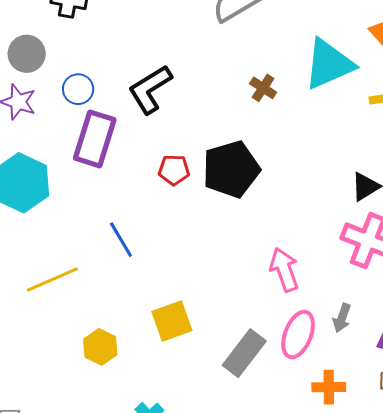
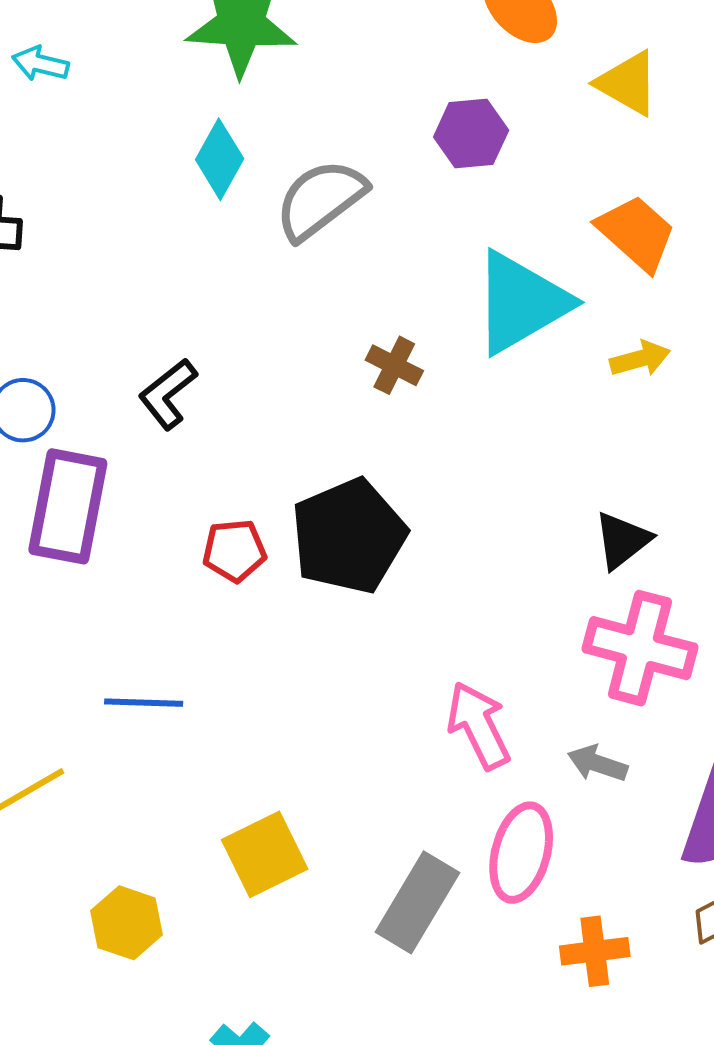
black L-shape: (150, 89) -> (168, 394), size x0.7
blue line: (121, 240) -> (144, 703), turned -51
gray arrow: (342, 318) -> (597, 763), moved, turned 96

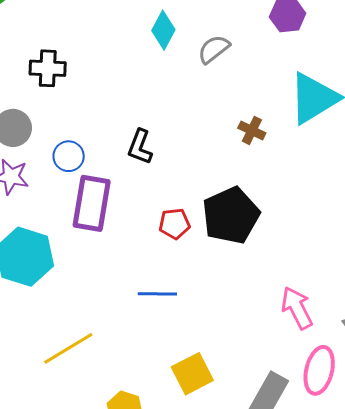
gray semicircle: (320, 199) -> (214, 49), size x0.7
black L-shape: (168, 394) -> (140, 147), turned -30
blue line: (144, 703) -> (157, 294), moved

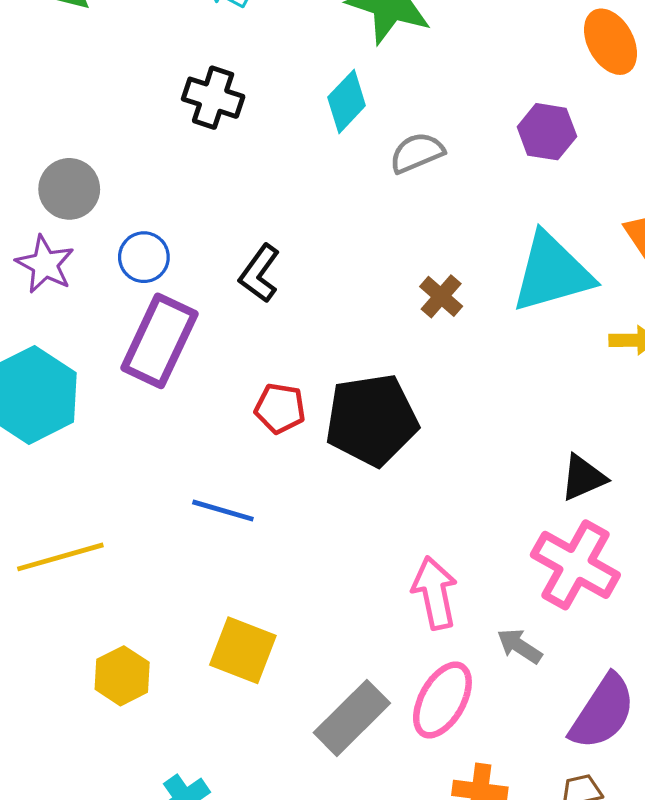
black cross: (48, 68) -> (213, 98), moved
yellow square: (192, 374) -> (243, 650), turned 33

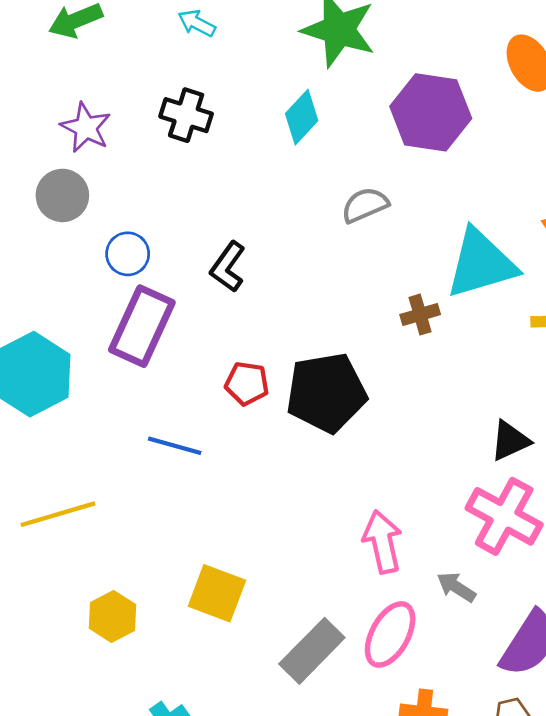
purple hexagon: (547, 132) -> (431, 112), moved, size x1.6
gray semicircle: (417, 153) -> (365, 205), moved
purple star: (45, 264) -> (86, 128), moved
brown cross: (441, 296) -> (420, 315), moved, turned 33
blue line: (223, 511) -> (175, 446), moved

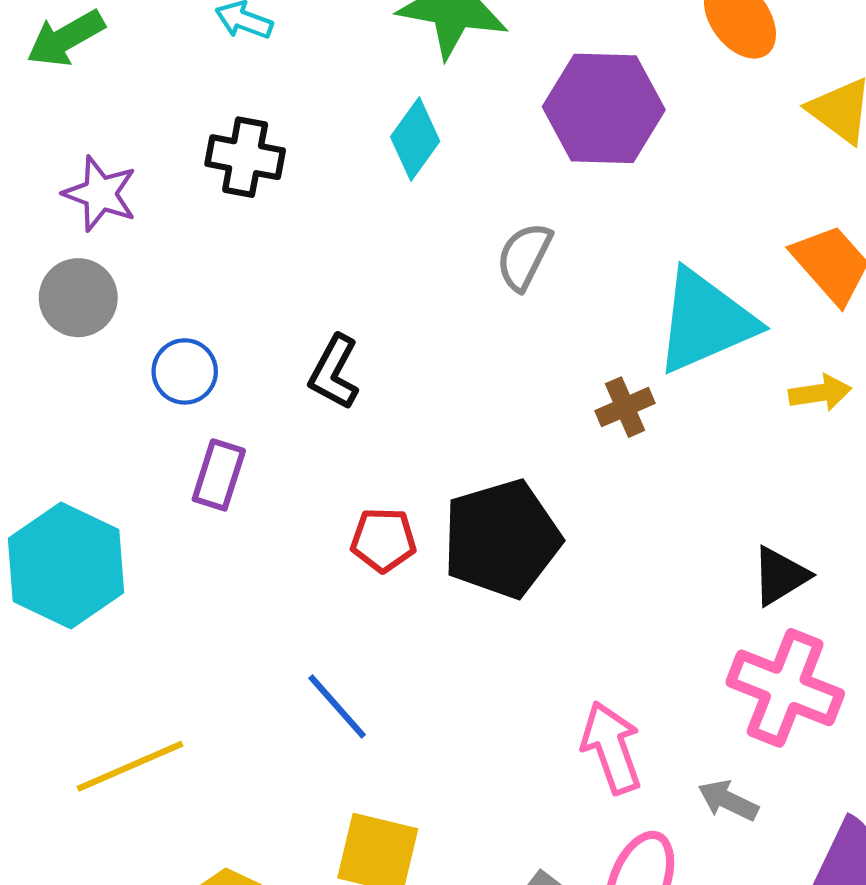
gray semicircle: (365, 205) -> (524, 256), turned -33
purple rectangle: (142, 326) -> (219, 475), size x0.6
blue line: (175, 446) -> (337, 706), moved, turned 40

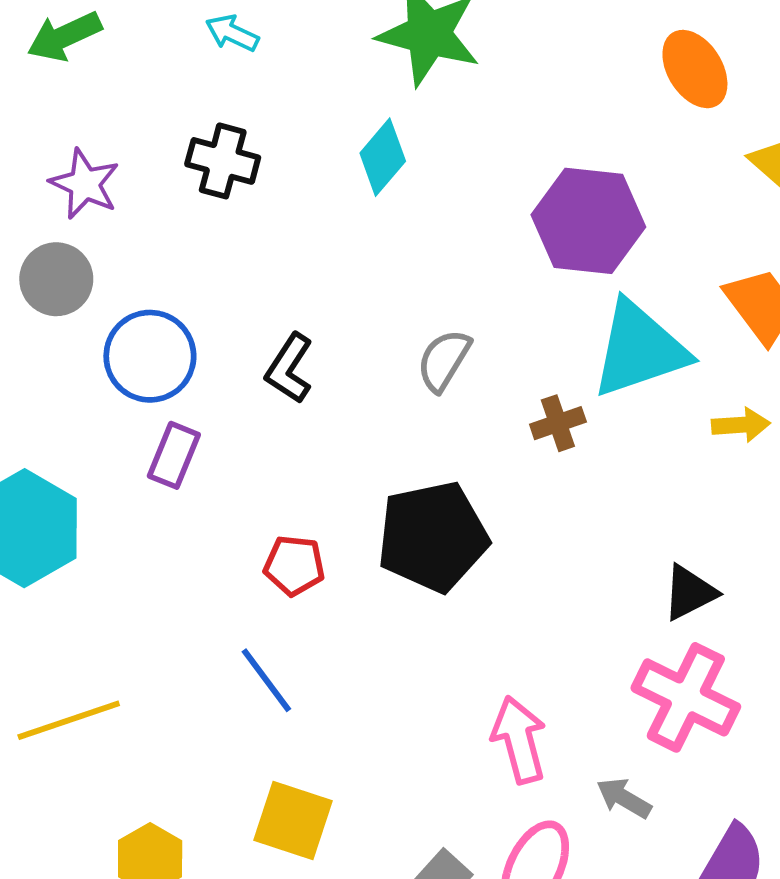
purple hexagon: (604, 108) -> (588, 221), moved
gray semicircle: (524, 256) -> (444, 360), moved
blue circle: (185, 371) -> (150, 356), size x1.5
red pentagon: (383, 540) -> (294, 565), moved

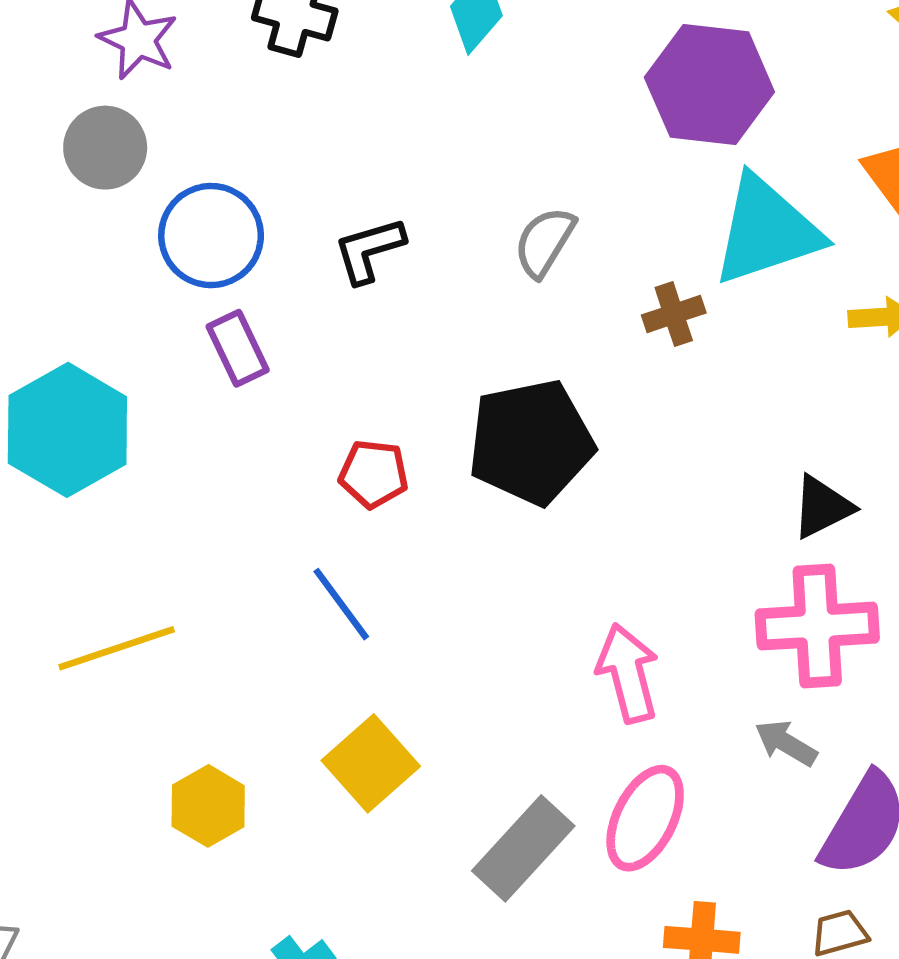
black L-shape: (289, 368) -> (369, 250), turned 40
purple rectangle: (174, 455) -> (238, 348), turned -48
pink cross: (686, 697) -> (817, 626), turned -30
gray arrow: (624, 798) -> (786, 743), moved
yellow square: (293, 820) -> (371, 763), turned 30

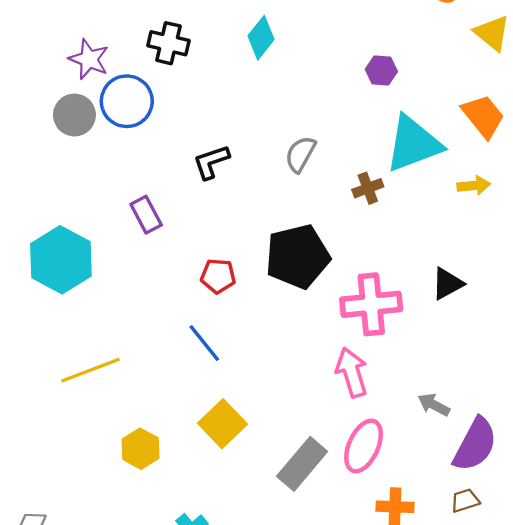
purple hexagon: (709, 85) -> (381, 70), size x0.5
blue circle: (211, 236) -> (127, 101), moved
pink cross: (817, 626) -> (371, 304), moved

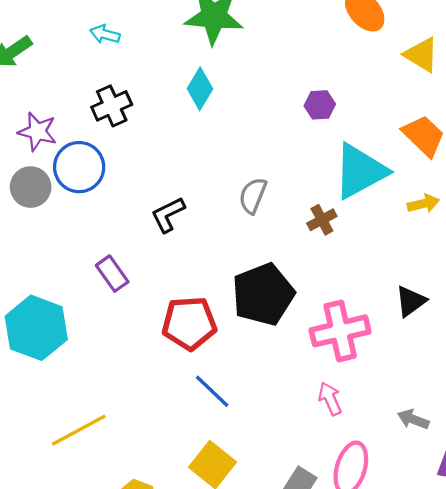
black cross: (168, 43) -> (112, 106), turned -30
red pentagon: (218, 276) -> (189, 323), size x1.6
blue line: (204, 343) -> (212, 391), moved
pink arrow: (352, 372) -> (330, 399), size x0.7

